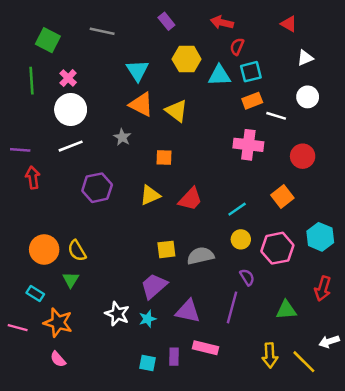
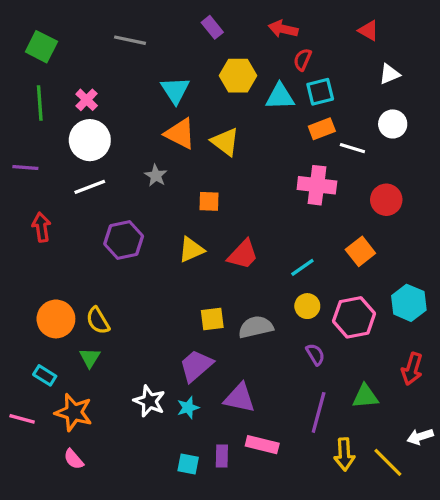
green square: (48, 40) -> (41, 47), moved
purple line: (20, 150) -> (25, 168), moved
purple line: (232, 307) -> (319, 412), moved

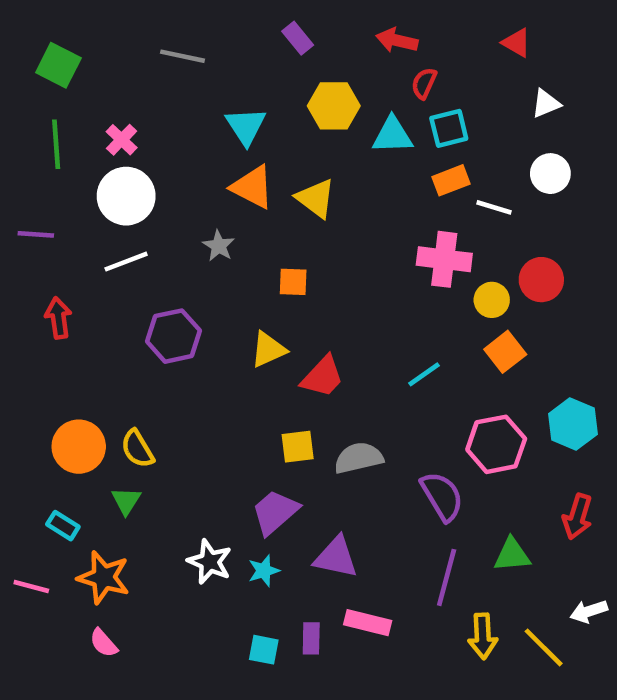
red trapezoid: (243, 255) -> (322, 377), moved
yellow circle: (307, 306) -> (492, 300), moved
purple semicircle: (315, 354) -> (442, 496), size x1.6

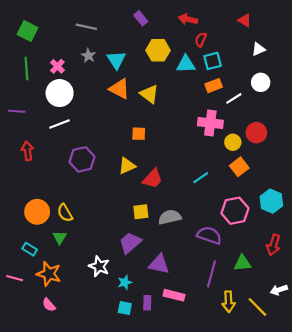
white line: (494, 207) -> (234, 98), turned -49
gray star: (219, 246) -> (88, 56), moved
purple semicircle: (442, 496) -> (209, 235), turned -40
cyan star: (264, 571) -> (125, 282), moved

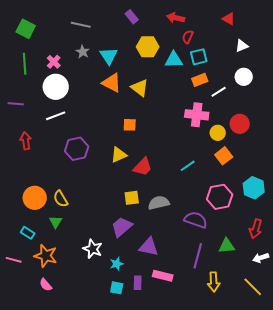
white arrow: (279, 290) -> (261, 258), moved
yellow line: (257, 307) -> (253, 287), moved

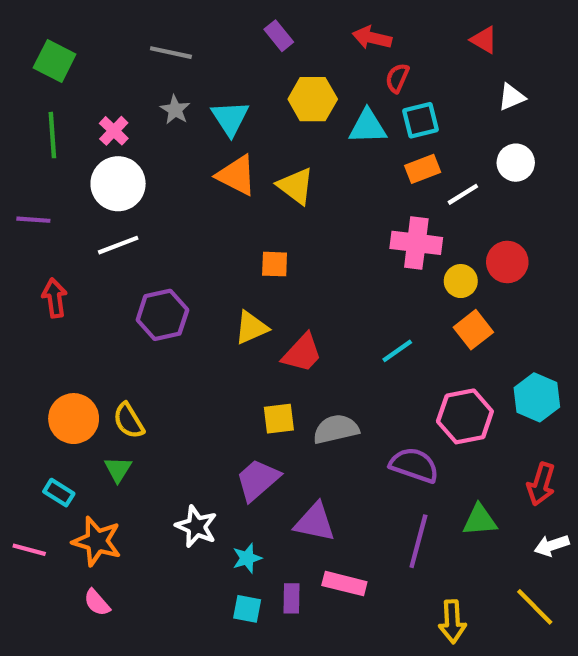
yellow arrow: (214, 282) -> (452, 622), moved

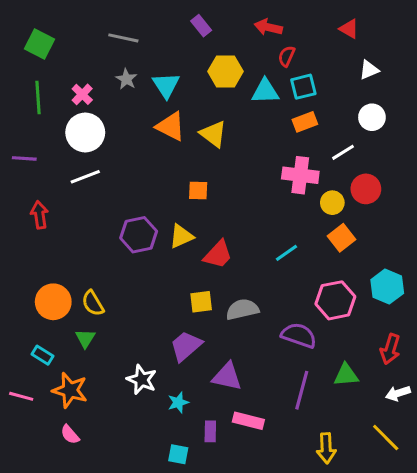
white line: (463, 194) -> (343, 152), moved
purple hexagon: (162, 315) -> (139, 235), moved
cyan square: (247, 609) -> (178, 454), moved

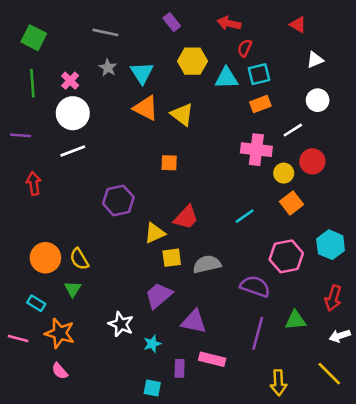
yellow triangle: (181, 236) -> (155, 233), moved

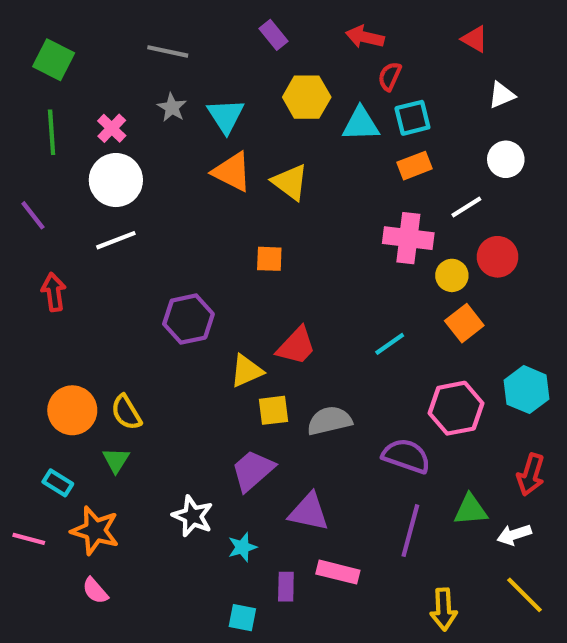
purple line: (21, 135) -> (33, 215), turned 48
white arrow: (340, 336) -> (514, 535), moved

